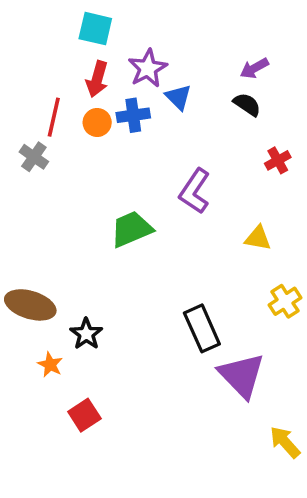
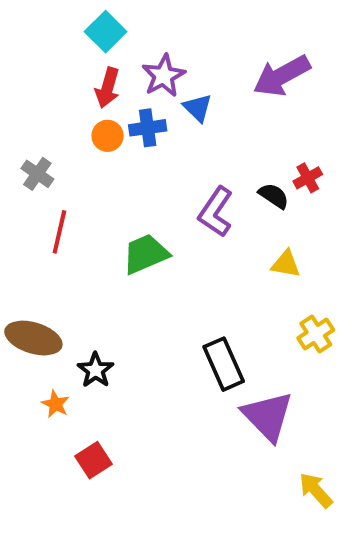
cyan square: (95, 29) -> (106, 32), turned 32
purple arrow: (254, 68) -> (282, 76), size x1.8
black semicircle: (247, 104) -> (274, 196), moved
red line: (54, 117) -> (59, 232), moved

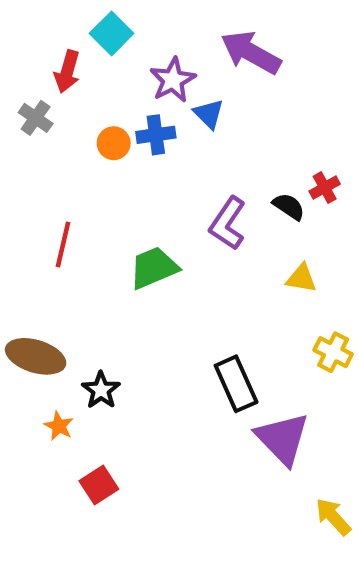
purple arrow: (282, 76) -> (251, 52), moved, turned 58
red arrow: (108, 88) -> (67, 71), moved
gray cross: (37, 174) -> (36, 118), moved
yellow cross: (316, 334) -> (333, 352), turned -30

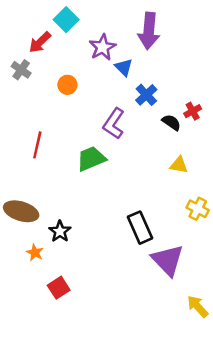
purple arrow: (251, 52) -> (149, 31), turned -114
red arrow: (67, 71) -> (40, 42), turned 30
blue cross: (156, 135) -> (146, 95), moved, turned -35
purple L-shape: (228, 223) -> (114, 124), moved

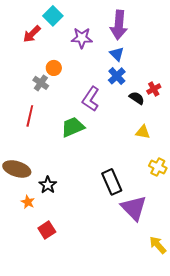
purple star: (102, 47) -> (82, 38), turned 30
blue triangle: (124, 67) -> (117, 54), moved
gray cross: (21, 70) -> (41, 83), moved

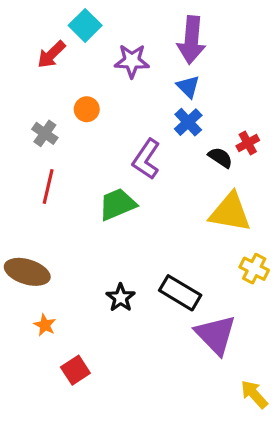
gray cross: (41, 83) -> (45, 133), moved
yellow triangle: (143, 132) -> (230, 212), size x1.8
black rectangle: (112, 182) -> (180, 293), turned -35
black star: (48, 185) -> (121, 298), moved

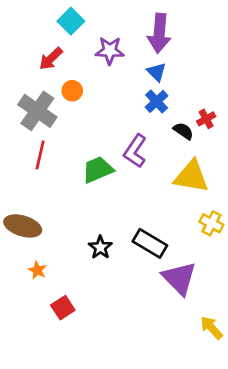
red arrow: (51, 54) -> (51, 59), moved
gray cross: (45, 133) -> (37, 111), size x1.8
purple L-shape: (146, 159) -> (135, 151), moved

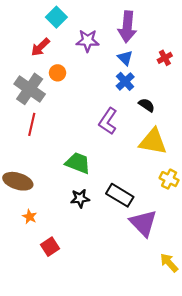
red cross: (206, 119) -> (165, 58), moved
green trapezoid: (98, 170) -> (78, 163), moved, turned 44
black star: (100, 247) -> (80, 198), turned 30

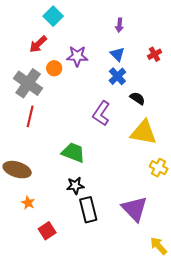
purple arrow: (127, 27) -> (119, 25), size x0.5
purple star: (88, 41) -> (77, 56), moved
black rectangle: (120, 195) -> (88, 210), moved, turned 45

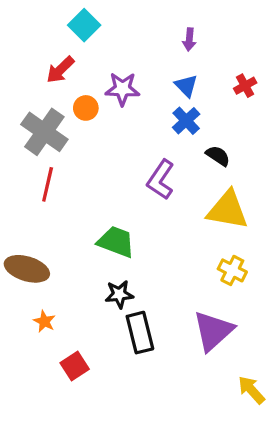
yellow cross: (159, 168) -> (232, 270), moved
purple triangle: (134, 209) -> (213, 331), turned 32

